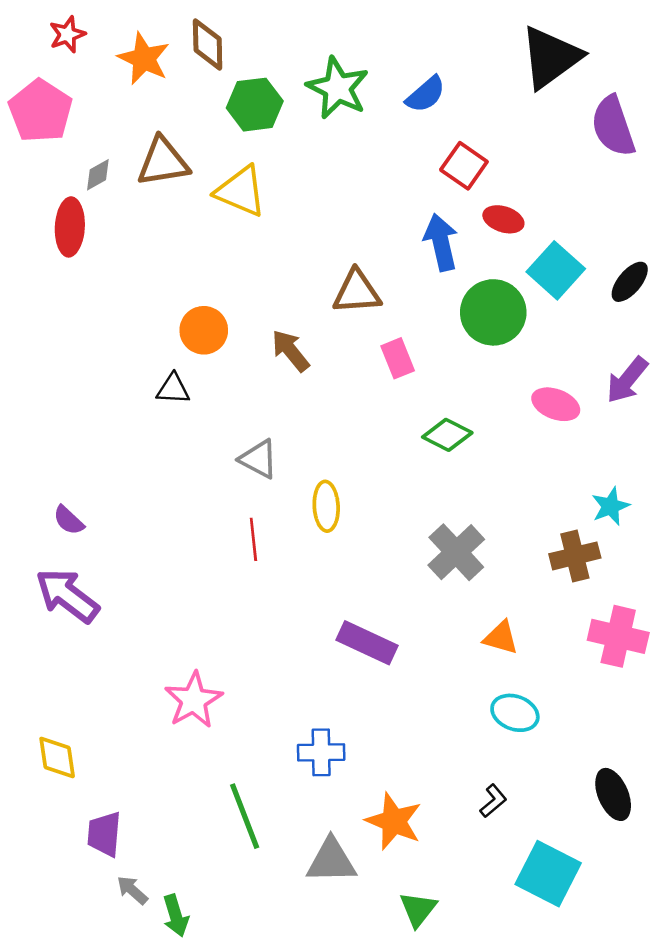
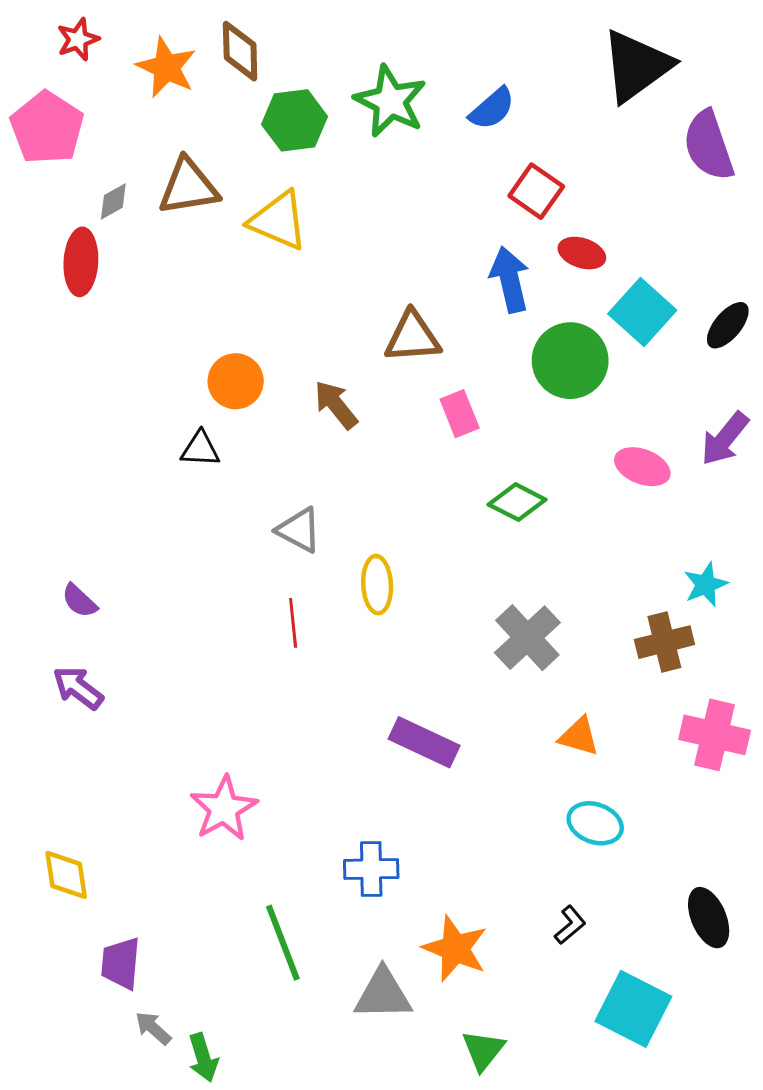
purple arrow: (67, 596) -> (78, 688), size x0.7

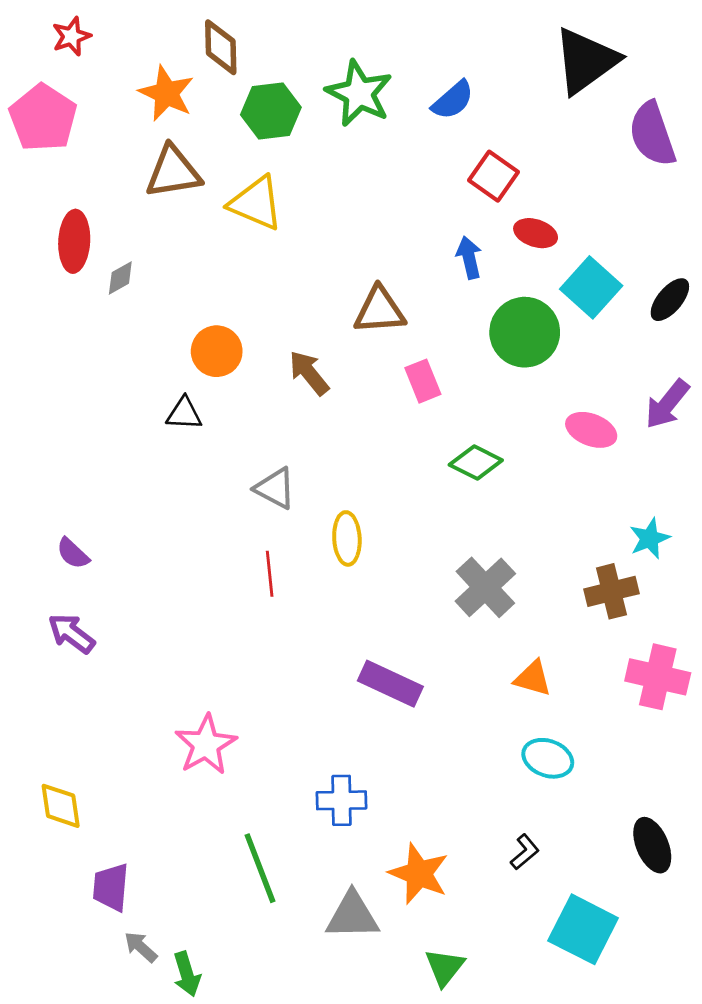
orange star: (166, 67) -> (166, 93), moved
gray diamond: (113, 201) -> (120, 278), moved
blue arrow: (510, 280) -> (469, 258), size x0.7

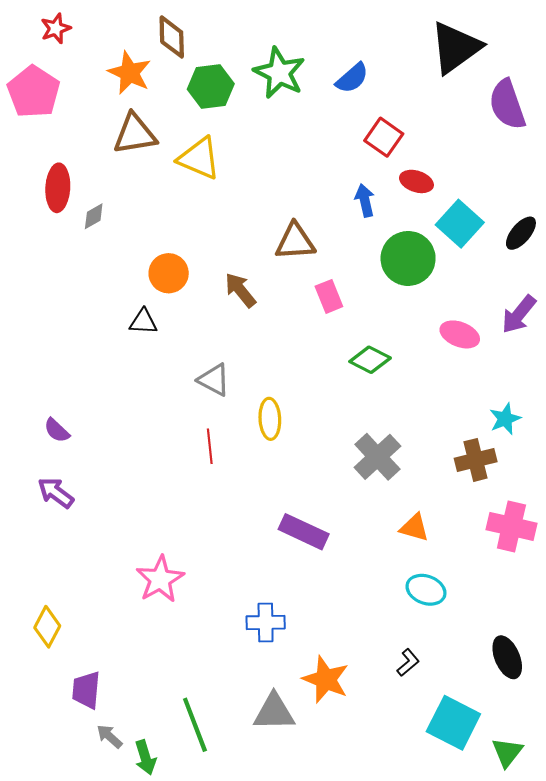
yellow diamond: (61, 806) -> (47, 627), turned 36
green line: (260, 868) -> (195, 725), moved
green triangle: (445, 967) -> (507, 752), moved

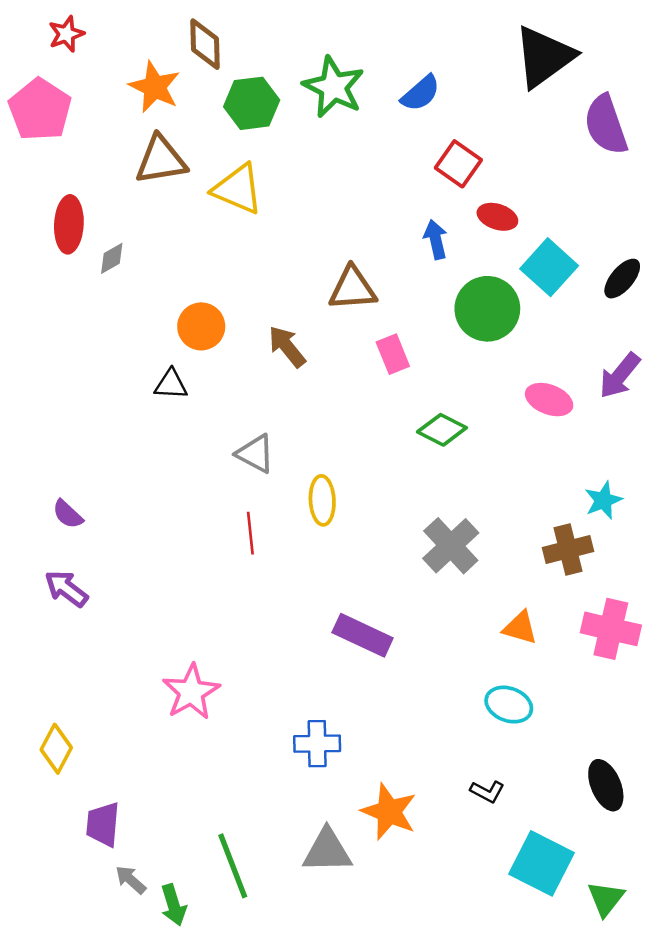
orange triangle: (414, 528) -> (520, 628), moved
black L-shape: (408, 663) -> (487, 792), turned 68

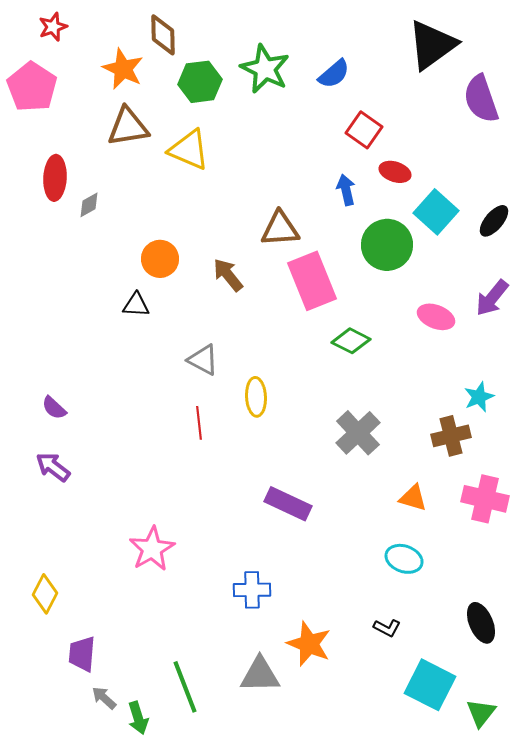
pink rectangle: (393, 354) -> (312, 281), size x1.8

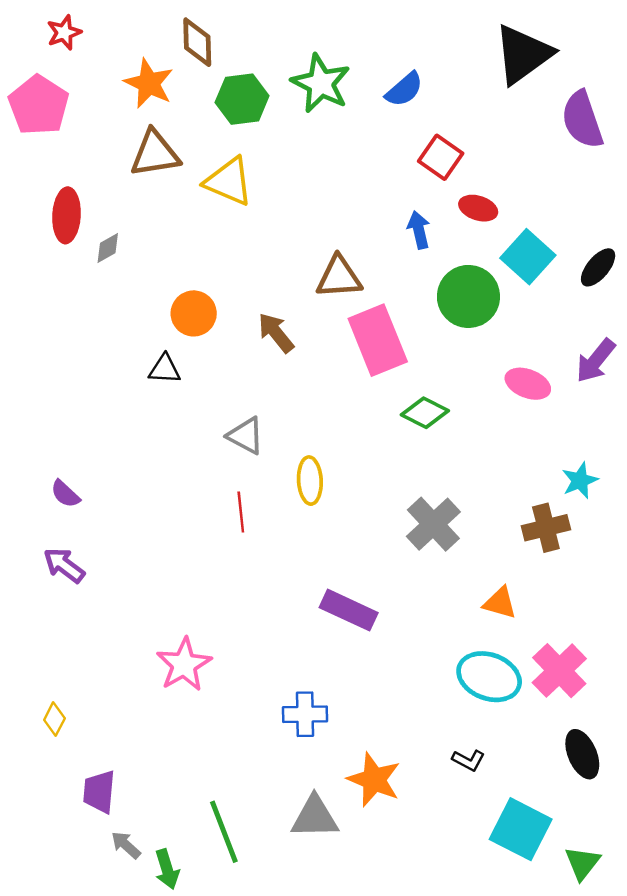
pink cross: (485, 499) -> (559, 671), moved, turned 33
cyan ellipse: (404, 559) -> (489, 677), size x1.4
yellow diamond: (45, 594) -> (54, 719), size x0.7

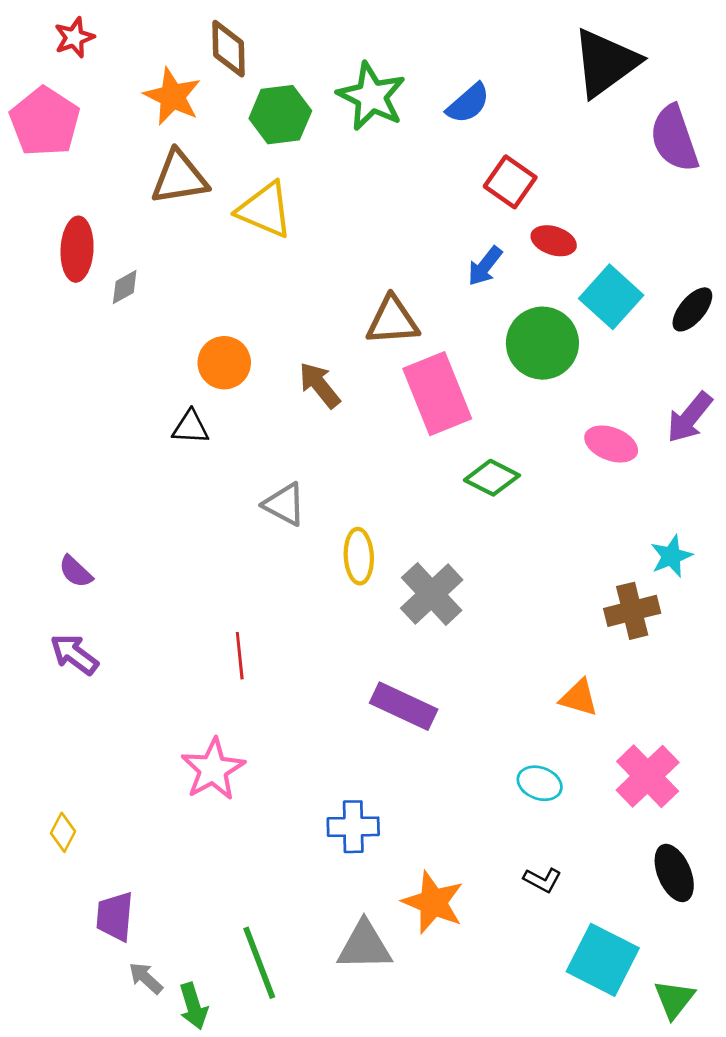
blue arrow: (419, 230) -> (485, 266), turned -129
red line: (241, 512) -> (240, 656), moved
gray cross: (433, 524) -> (432, 594), moved
cyan ellipse: (489, 677) -> (540, 783), moved, size x0.6

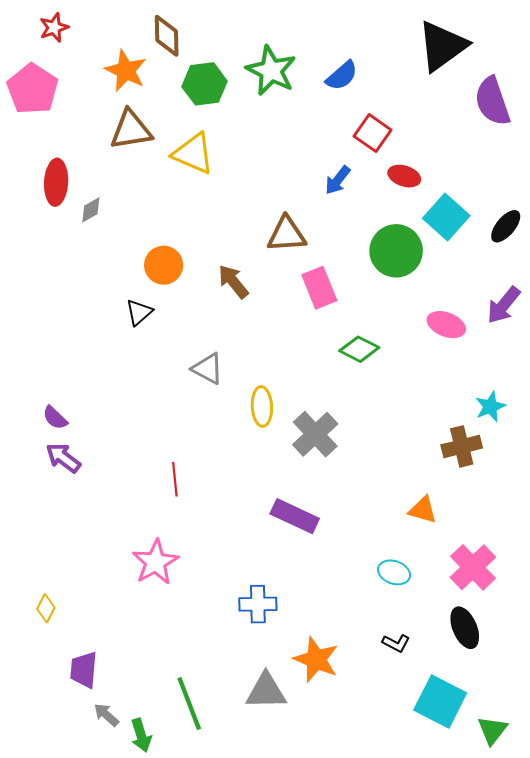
blue arrow: (485, 266) -> (338, 180), moved
pink rectangle: (437, 394) -> (319, 288), size x0.7
black triangle: (191, 427) -> (139, 312), turned -44
purple arrow: (74, 654) -> (63, 458), moved
black ellipse: (674, 873) -> (465, 628), moved

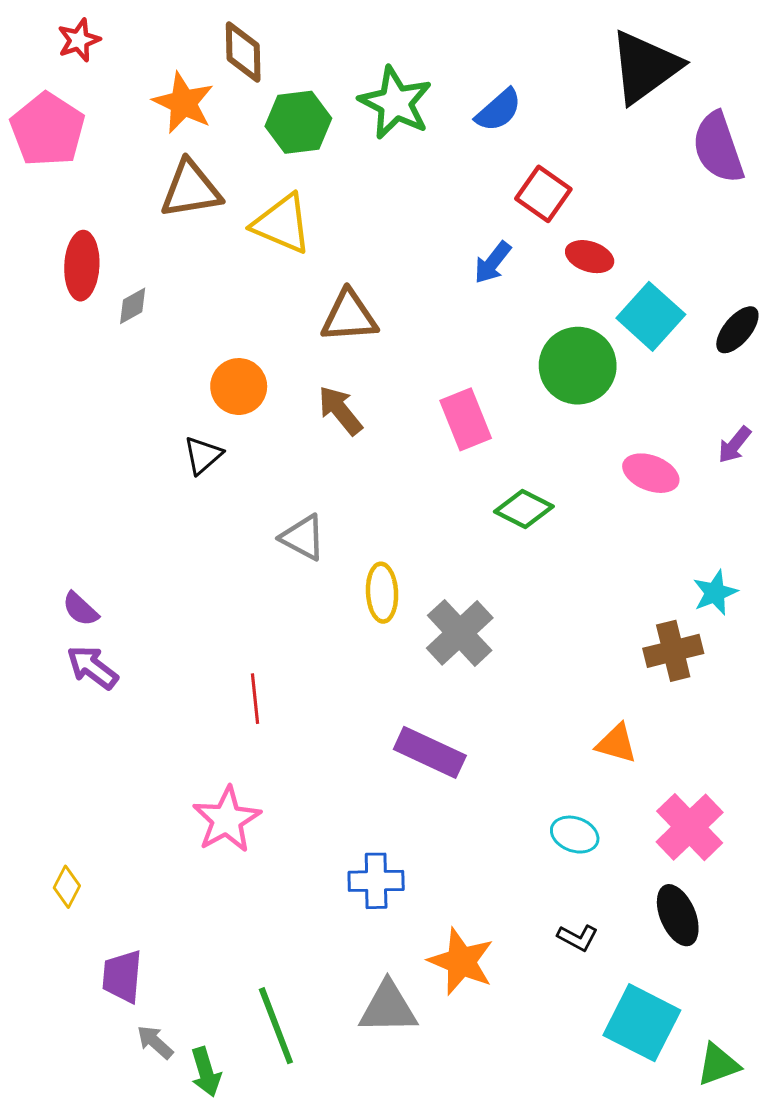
brown triangle: (287, 234) -> (349, 316), moved
purple arrow: (504, 305) -> (734, 445), size x0.7
green triangle: (492, 730) -> (718, 1065), turned 32

